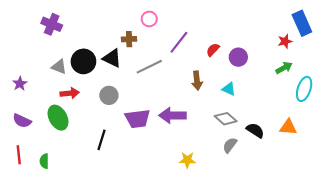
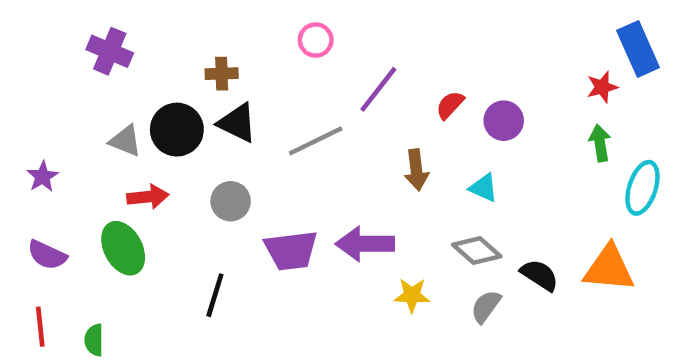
brown cross: (129, 39) -> (222, 74), moved
green arrow: (284, 68) -> (600, 143), turned -70
orange triangle: (288, 127) -> (609, 268), size x1.4
yellow star: (187, 160) -> (412, 295), moved

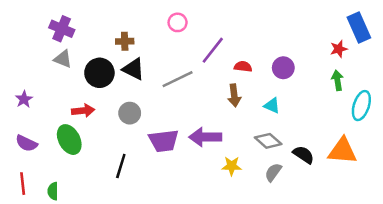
red semicircle: (450, 105) -> (243, 67), moved, turned 54
gray triangle: (125, 141) -> (63, 59), moved

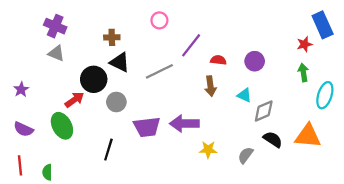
black circle: (99, 73) -> (94, 79), moved
red arrow: (83, 111) -> (74, 100), turned -30
gray diamond: (268, 141) -> (264, 111), moved, turned -65

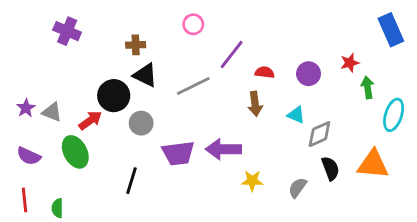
red star: (304, 44) -> (350, 63), moved
gray triangle: (56, 53) -> (52, 112), moved
black semicircle: (273, 139) -> (330, 168), turned 36

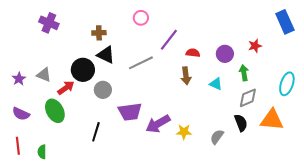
green arrow: (368, 87) -> (244, 73), moved
gray triangle: (52, 112) -> (44, 75), moved
gray diamond: (319, 134) -> (248, 98), moved
purple arrow: (223, 149) -> (158, 124), moved, turned -30

